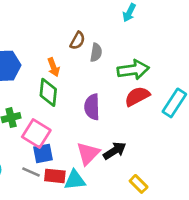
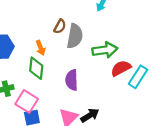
gray semicircle: (96, 53) -> (75, 36), size x1.6
red semicircle: (137, 96) -> (121, 68), moved

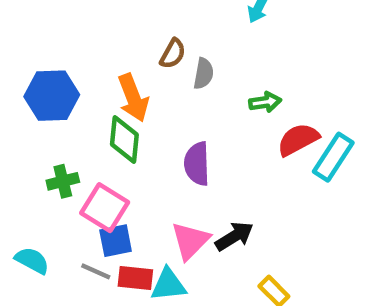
gray semicircle: (75, 36) -> (204, 74), size x0.6
orange arrow: (41, 48) -> (133, 98), size x1.5
green arrow: (105, 50) -> (265, 102), size x0.6

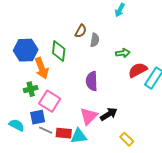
orange arrow: (133, 98) -> (42, 68), moved
green diamond: (124, 139) -> (59, 51), moved
blue square: (116, 241) -> (38, 117), moved

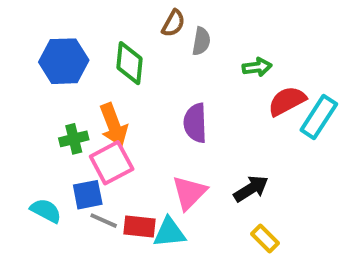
orange arrow: (42, 68) -> (114, 125), moved
pink square: (50, 101) -> (112, 163), turned 30
black arrow: (109, 114) -> (251, 189), moved

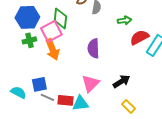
green cross: (74, 139) -> (29, 40), moved
pink square: (112, 163) -> (51, 31), moved

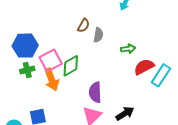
green diamond: (60, 18) -> (71, 66), moved, turned 55
purple semicircle: (93, 48) -> (95, 92), moved

